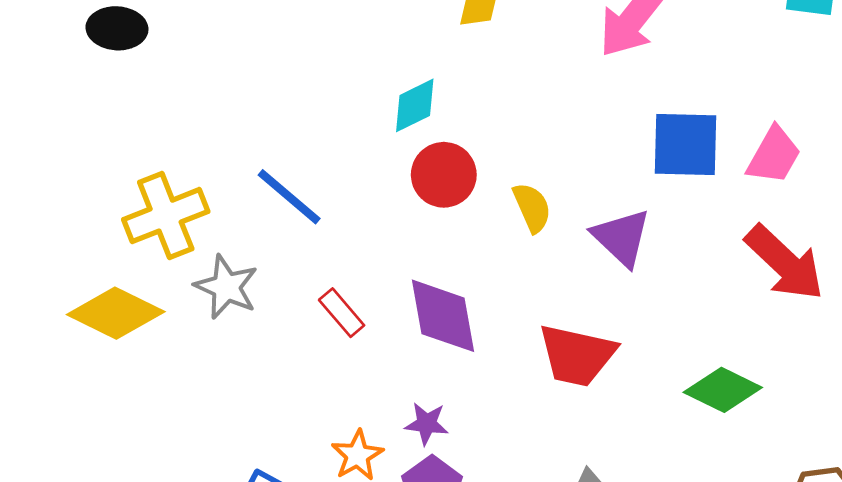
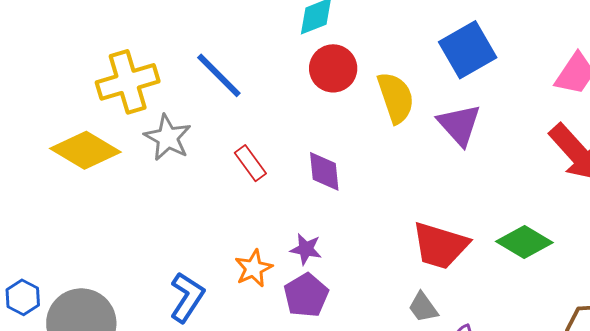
blue square: (685, 145) -> (468, 50), moved, turned -36
yellow semicircle: (532, 208) -> (396, 98), size x1.4
purple diamond: (443, 316) -> (324, 171), size x0.7
red trapezoid: (577, 355) -> (440, 246), moved

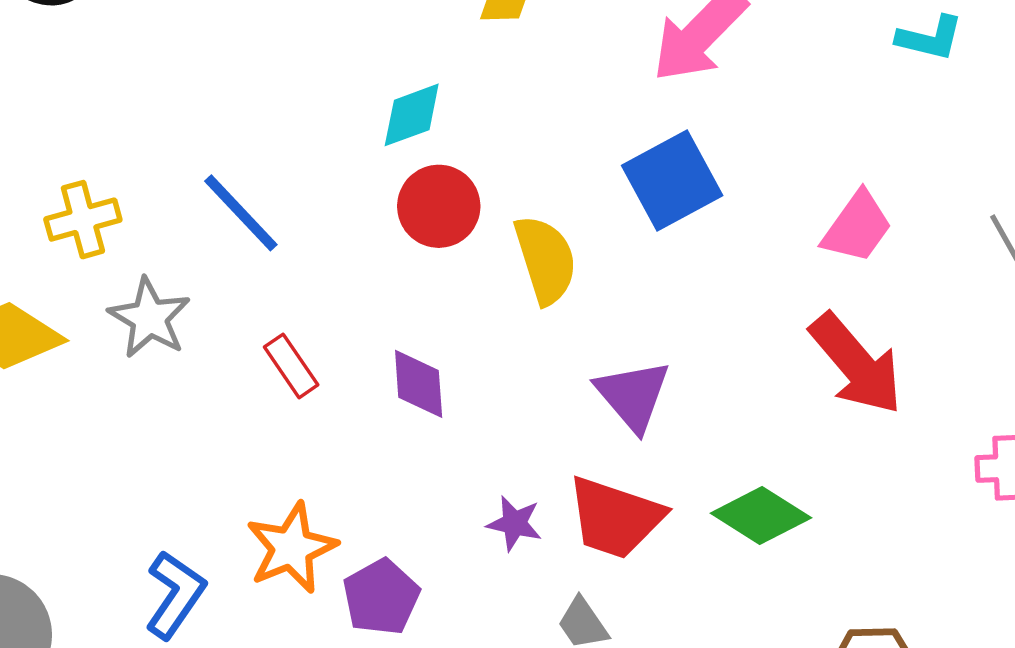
yellow cross: (128, 82) -> (83, 220), size x0.7
purple triangle: (459, 125) -> (633, 395), moved
purple star: (306, 249) -> (514, 523), moved
orange star: (254, 268) -> (292, 548), size x1.4

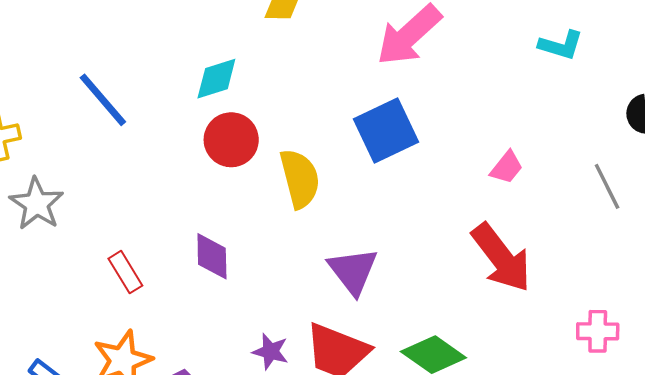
blue line: (241, 213) -> (103, 100), moved
pink trapezoid: (857, 227) -> (507, 167), size x0.7
red rectangle: (291, 366) -> (125, 272), moved

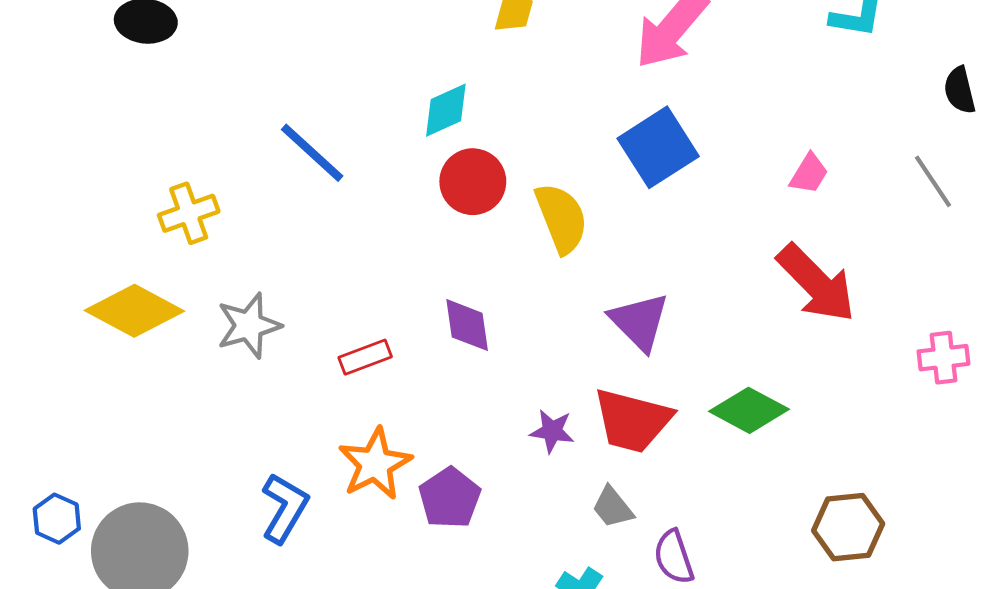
gray star: (37, 204) -> (249, 326), moved, turned 30
red rectangle: (125, 272) -> (365, 357), turned -72

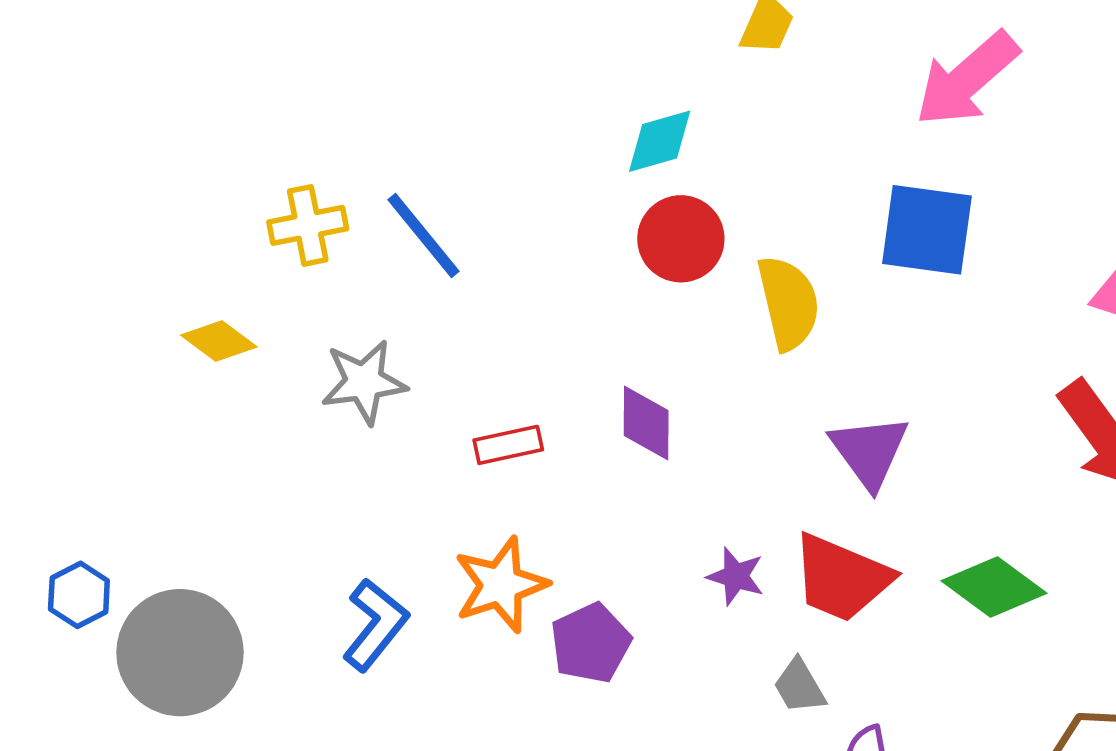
blue square: (658, 147) -> (927, 230), turned 32
blue line: (312, 153) -> (423, 236), moved
yellow diamond: (134, 311) -> (219, 341), size x0.6

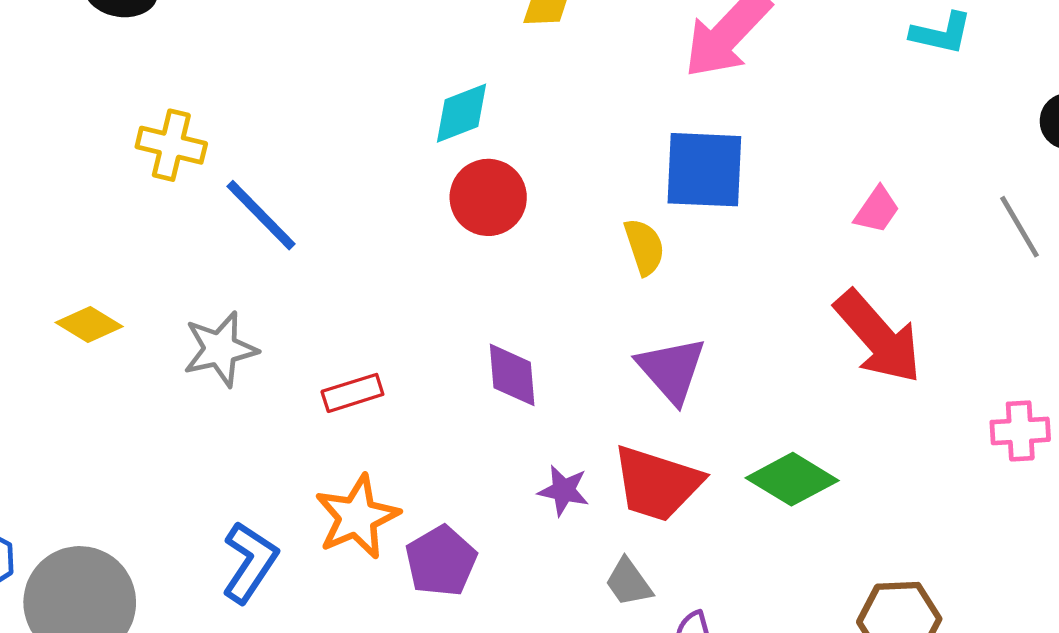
yellow cross: (308, 225) -> (171, 145), moved, turned 30
yellow semicircle: (788, 303) -> (644, 247), moved, size x0.7
purple diamond: (646, 423) -> (512, 375), moved

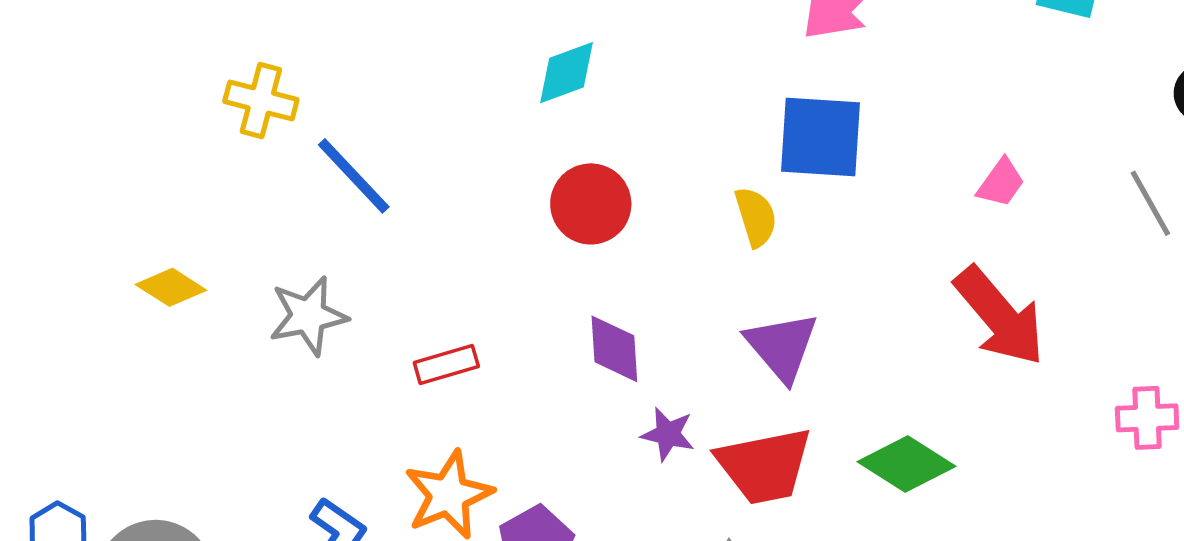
red circle: (488, 197) -> (591, 204), moved
red trapezoid: (657, 483) -> (764, 466), turned -30
purple star: (564, 491) -> (668, 434), moved

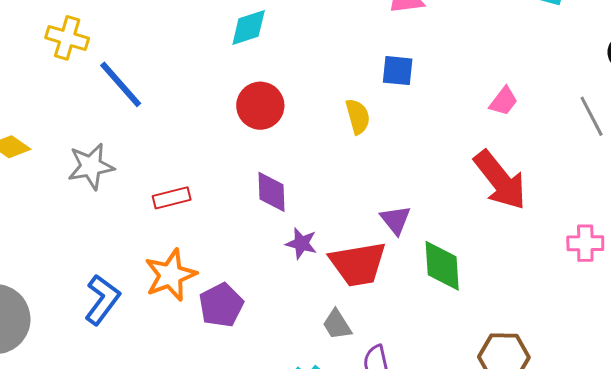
blue square: (820, 137) -> (398, 71), size x0.6
purple triangle: (782, 347) -> (396, 220), moved, size x0.7
green diamond: (906, 464) -> (442, 266), turned 52

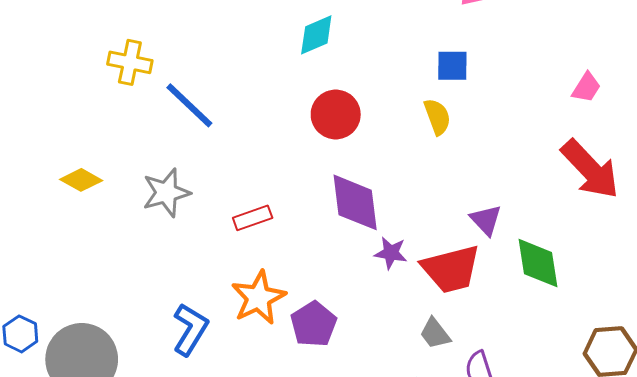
blue square: (398, 71) -> (452, 66), moved
purple diamond: (271, 192) -> (355, 202), size x1.4

